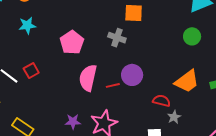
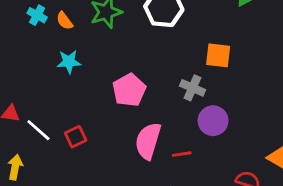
red square: (31, 70) -> (76, 137), moved
purple circle: (132, 75) -> (213, 121), moved

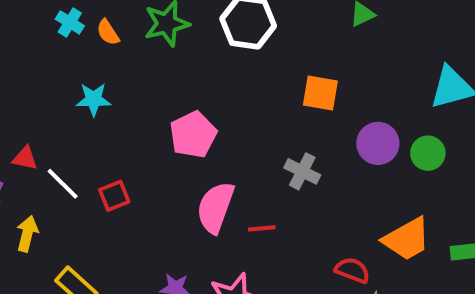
cyan star: (69, 62) -> (94, 99), moved
gray cross: (192, 88) -> (302, 171), moved
purple circle: (213, 121) -> (378, 143), moved

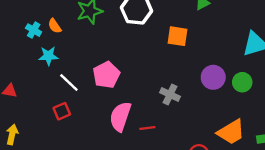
cyan cross: (70, 22) -> (34, 30), moved
orange semicircle: (108, 32) -> (55, 26), moved
orange square: (320, 93) -> (178, 36), moved
white line: (63, 184) -> (69, 82), moved

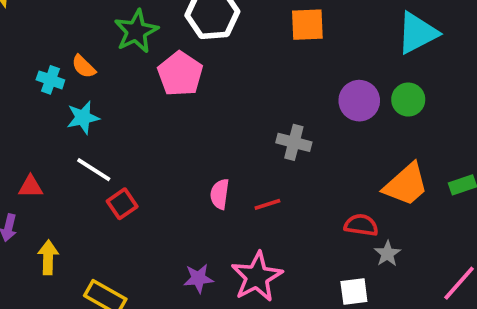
orange square: (178, 36) -> (307, 25), moved
pink pentagon: (106, 75) -> (180, 74), moved
white line: (69, 82) -> (94, 170), moved
pink semicircle: (120, 117) -> (220, 194), size x0.6

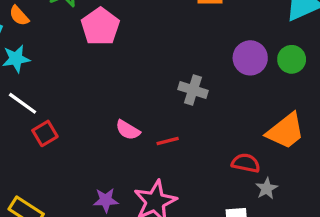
pink semicircle: (220, 194) -> (128, 130), turned -70

